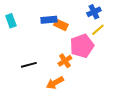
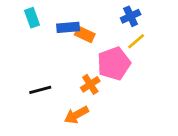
cyan rectangle: (11, 21) -> (32, 18), moved

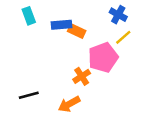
blue cross: (131, 16) -> (118, 15), turned -36
black line: (40, 90) -> (29, 95), moved

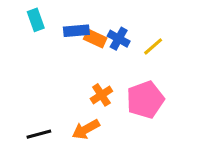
blue cross: (118, 15) -> (119, 39), moved
pink pentagon: (103, 57) -> (145, 100), moved
black line: (29, 95) -> (39, 134), moved

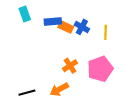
yellow line: (153, 46) -> (106, 32), turned -48

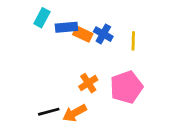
cyan rectangle: (25, 14) -> (42, 18), moved, turned 48
black line: (27, 93) -> (49, 112), moved

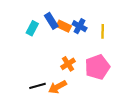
cyan rectangle: (42, 18) -> (32, 28), moved
blue rectangle: (66, 27) -> (51, 21), turned 63

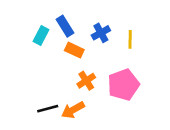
orange rectangle: (64, 26) -> (74, 50), moved
blue cross: (80, 26) -> (101, 33), turned 32

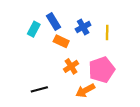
orange arrow: (73, 110) -> (85, 91), moved

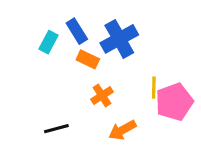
blue cross: (83, 27) -> (119, 39), size x1.6
yellow line: (107, 32) -> (154, 88), moved
pink pentagon: (102, 70) -> (174, 102), moved

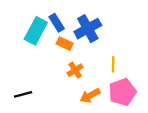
cyan rectangle: (49, 42) -> (36, 31), size x1.6
pink pentagon: (174, 102) -> (122, 92), moved
black line: (56, 129) -> (23, 94), moved

